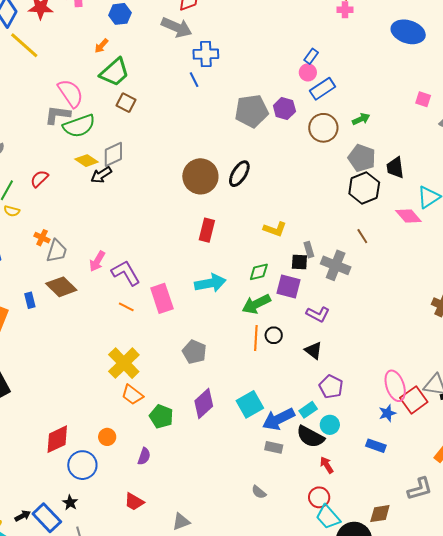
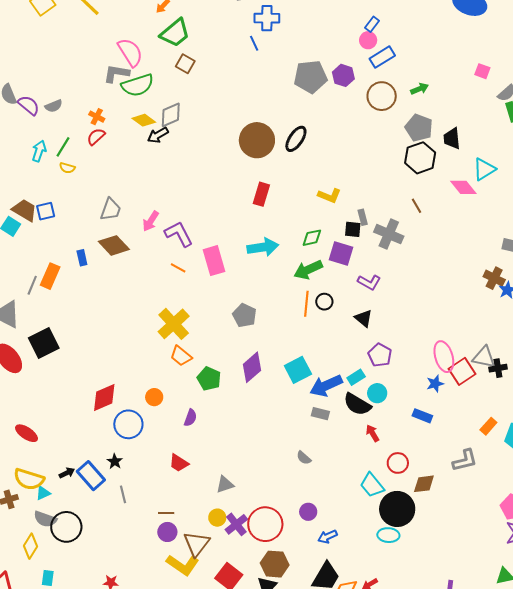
orange cross: (42, 238) -> (97, 117), moved
red circle: (319, 497) -> (398, 463), moved

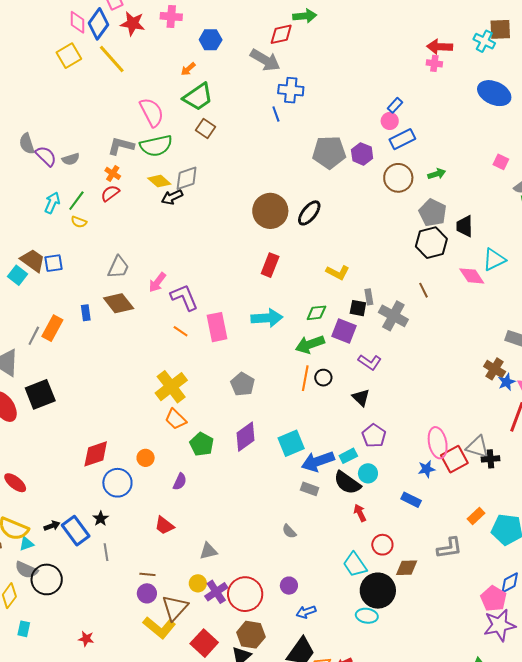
gray L-shape: (116, 73) -> (121, 146), moved

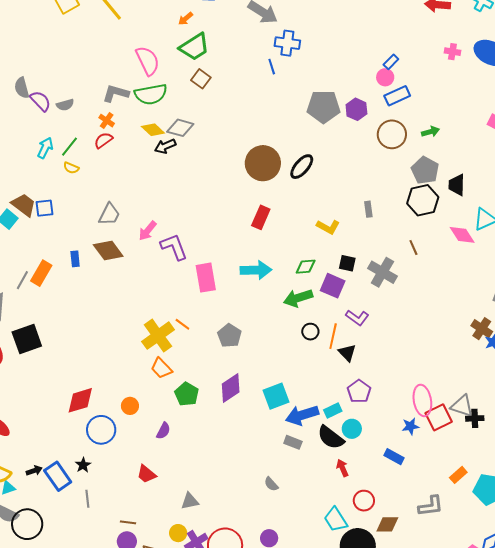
pink cross: (434, 63) -> (452, 52), moved
gray diamond: (187, 178) -> (180, 128), turned 32
gray rectangle: (369, 297) -> (368, 209), moved
orange line: (181, 331) -> (182, 324), moved
orange line: (305, 378) -> (333, 336), moved

